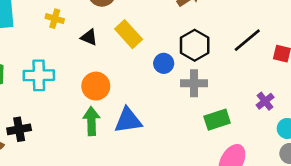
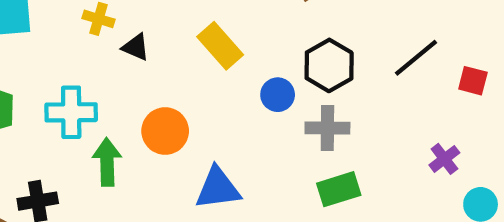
black triangle: (89, 37) -> (136, 47), moved
green rectangle: (217, 120) -> (339, 189), moved
green arrow: (91, 121) -> (107, 162), moved

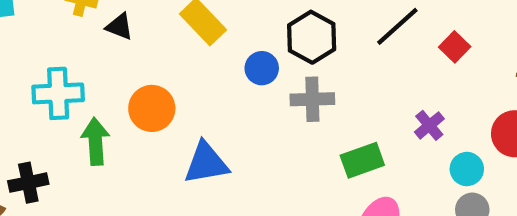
red square: (473, 81) -> (455, 47), turned 32
green rectangle: (339, 189) -> (362, 160), moved

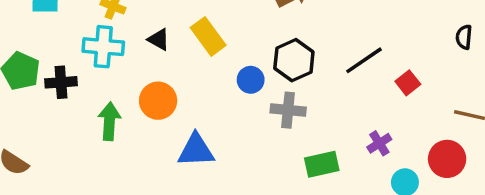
black triangle: (119, 26) -> (159, 39), moved
cyan cross: (58, 93) -> (103, 47), moved
black cross: (28, 183) -> (61, 82), moved

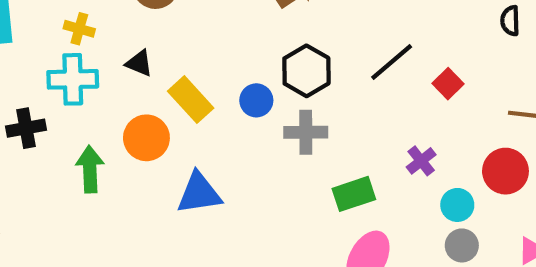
yellow rectangle: (208, 36) -> (191, 100), moved

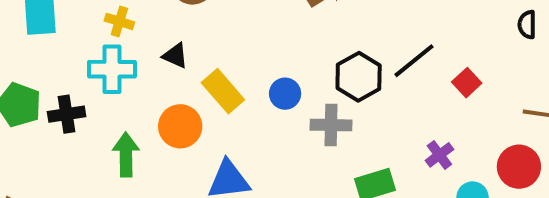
black hexagon: (306, 71) -> (359, 77), moved

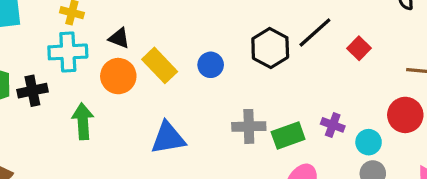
gray cross: (331, 125) -> (249, 126), moved
orange circle: (180, 126) -> (118, 76), moved
purple cross: (439, 155) -> (333, 125), moved, turned -30

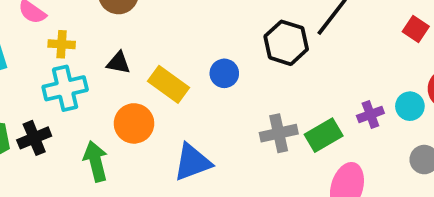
red square: (359, 48) -> (416, 29), moved
orange circle: (118, 76) -> (134, 123), moved
purple cross: (333, 125) -> (370, 114), turned -30
cyan circle: (369, 142) -> (410, 106), moved

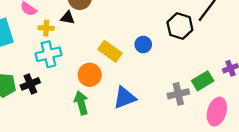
black triangle: (119, 63) -> (68, 18), moved
gray cross: (279, 133) -> (178, 94), moved
green arrow: (96, 161) -> (81, 103), moved

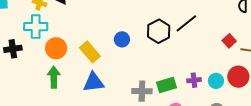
yellow rectangle: (110, 51) -> (90, 52), moved
orange circle: (90, 75) -> (56, 48), moved

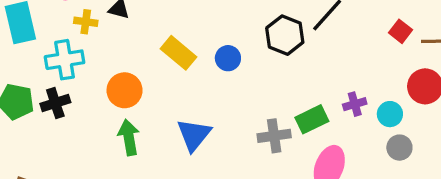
cyan cross: (36, 27) -> (65, 60), moved
yellow rectangle: (90, 52) -> (178, 53), moved
cyan circle: (216, 81) -> (390, 114), moved
blue triangle: (93, 82) -> (194, 135), turned -35

